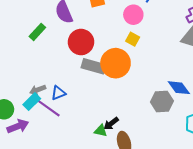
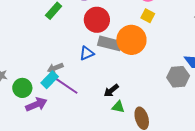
blue triangle: (58, 93) -> (87, 53), moved
black arrow: (111, 124) -> (111, 91), moved

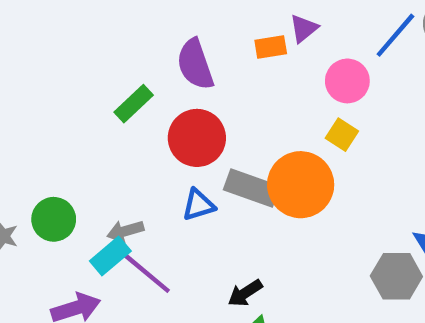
red circle: (97, 20) -> (197, 138), moved
green circle: (22, 88) -> (54, 219), moved

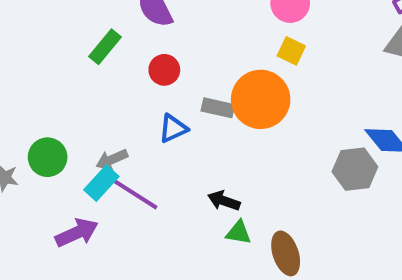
red circle: (197, 138) -> (164, 70), size x0.6
gray rectangle: (252, 188) -> (218, 108), size x0.7
black arrow: (245, 293) -> (224, 201), turned 60

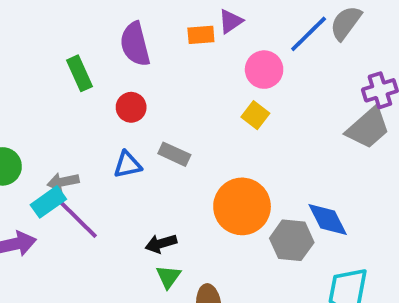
green rectangle: (105, 47) -> (79, 73), turned -76
orange circle: (261, 99) -> (242, 206), moved
black arrow: (224, 201) -> (161, 244), turned -48
green triangle: (239, 233) -> (168, 277), turned 44

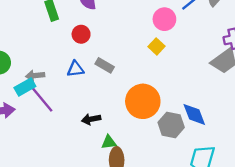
green triangle: (168, 277) -> (109, 142), moved, turned 42

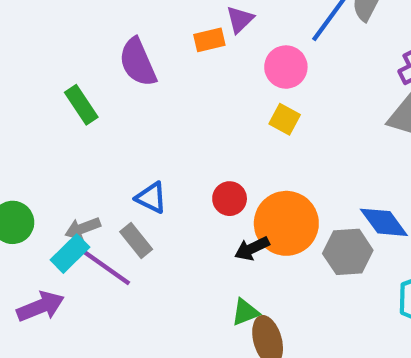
red circle: (81, 34) -> (230, 199), moved
gray rectangle: (105, 65) -> (136, 240), moved, turned 36
blue triangle: (75, 69) -> (151, 198), turned 48
black arrow: (91, 119) -> (252, 248), moved

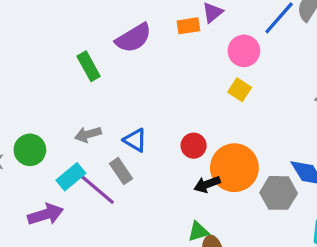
purple semicircle: (138, 62) -> (134, 38), turned -102
gray arrow: (83, 228) -> (88, 134), moved

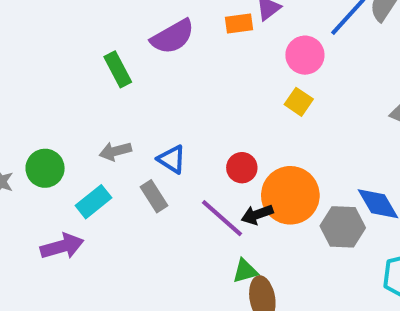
purple line: (97, 189) -> (222, 218), moved

